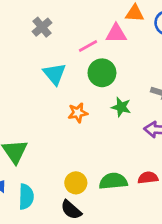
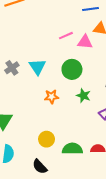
gray cross: (42, 27) -> (12, 68), moved
pink line: (88, 46) -> (66, 36), moved
yellow circle: (76, 183) -> (47, 139), moved

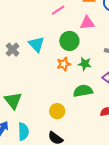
pink triangle: (85, 42) -> (87, 23), moved
orange star: (52, 97) -> (64, 64), moved
green semicircle: (72, 149) -> (83, 91), moved

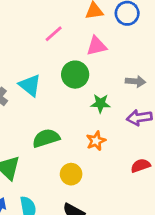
orange star: (64, 64) -> (96, 141), moved
green semicircle: (83, 91) -> (46, 138), moved

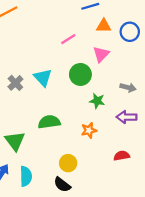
pink triangle: (96, 46) -> (101, 54), turned -42
yellow circle: (71, 174) -> (68, 163), moved

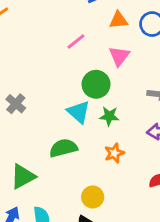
cyan triangle: (43, 78) -> (79, 112), moved
green star: (97, 101) -> (109, 116), moved
green triangle: (15, 141) -> (23, 176), turned 45

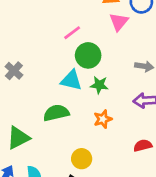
pink line: (76, 42) -> (72, 33), moved
pink triangle: (119, 56) -> (119, 22), moved
cyan triangle: (79, 112) -> (71, 80), turned -30

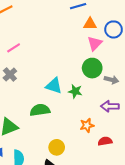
pink line: (72, 33) -> (14, 48), moved
green circle: (88, 55) -> (92, 68), moved
orange star: (103, 119) -> (87, 125), moved

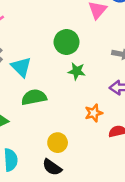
green circle: (92, 68) -> (67, 42), moved
cyan triangle: (54, 86) -> (21, 67), moved, turned 30

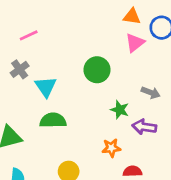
green star: (77, 71) -> (120, 110), moved

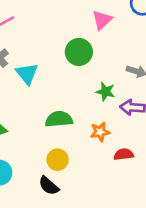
pink triangle: (135, 43) -> (102, 20), moved
green semicircle: (53, 120) -> (59, 119), moved

